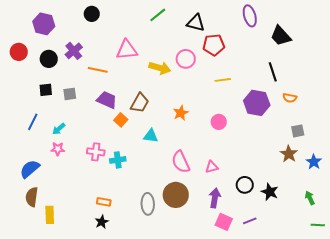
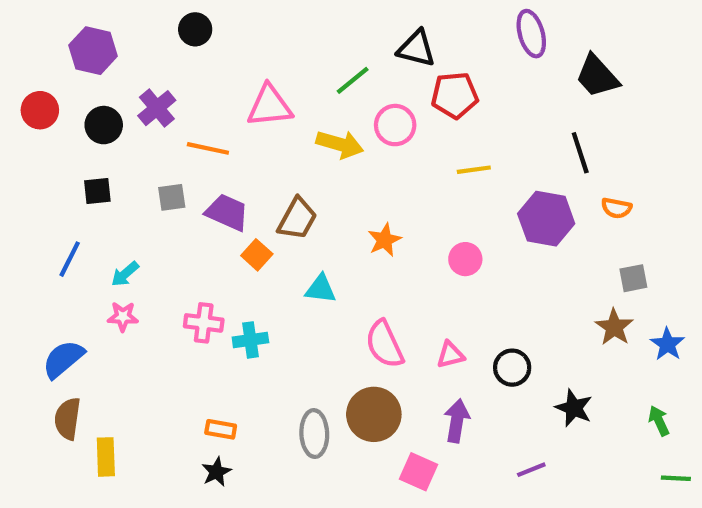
green line: (158, 15) -> (353, 80), moved
gray square: (70, 94) -> (172, 197), moved
black circle: (245, 185) -> (512, 368), moved
pink square: (224, 222) -> (419, 472), moved

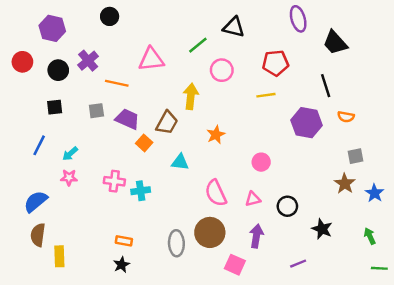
red pentagon: (455, 95) -> (275, 63), moved
yellow arrow: (340, 144) -> (191, 96), moved, turned -100
pink circle: (465, 259) -> (261, 162), moved

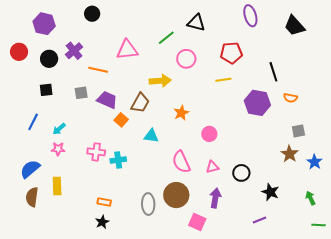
black trapezoid: (335, 43) -> (294, 26), moved
yellow arrow: (191, 96) -> (160, 81), turned 80
pink circle: (261, 162) -> (209, 134), moved
yellow rectangle: (59, 256) -> (57, 186), moved
purple line: (298, 264) -> (259, 220), moved

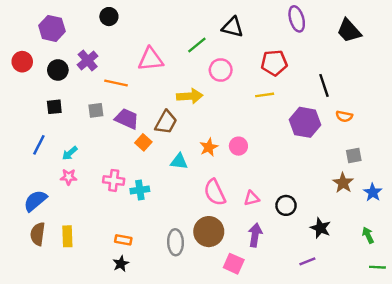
orange star: (181, 113) -> (209, 147), moved
pink circle: (209, 134) -> (238, 146), moved
yellow rectangle: (57, 186) -> (67, 236), moved

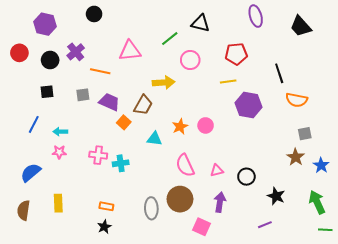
orange semicircle: (344, 116) -> (297, 100), size x1.5
purple hexagon: (305, 122) -> (249, 105), moved
cyan arrow: (70, 153) -> (60, 132), turned 40
brown semicircle: (38, 234) -> (24, 210), moved
green arrow: (368, 235) -> (317, 202), size x1.6

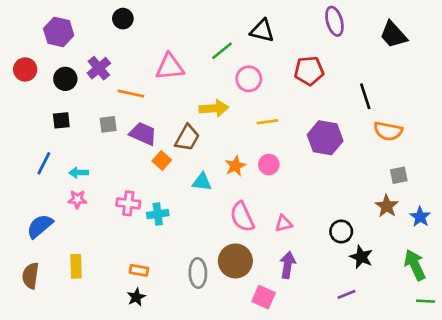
yellow line: (228, 81) -> (268, 122), moved
black circle: (246, 177) -> (341, 231), moved

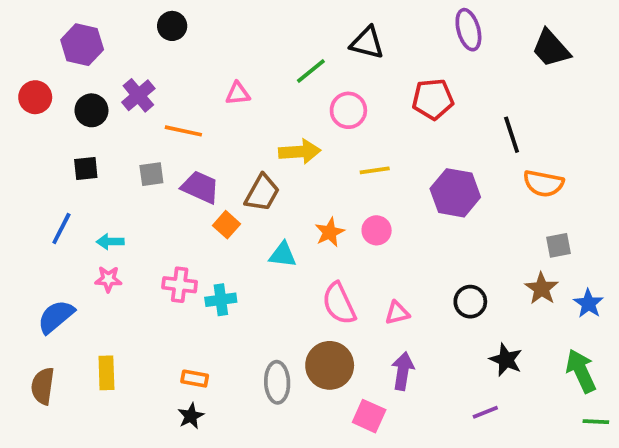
pink triangle: (170, 67) -> (238, 93), size x0.6
black circle: (341, 231) -> (470, 302), moved

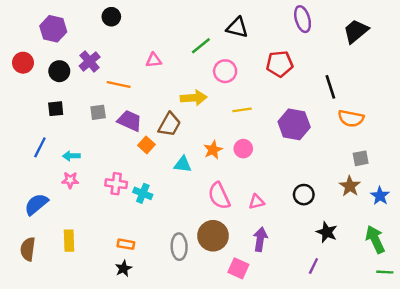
black trapezoid: (551, 48) -> (356, 31), turned 92
cyan cross: (221, 300) -> (143, 193), turned 30
purple line: (485, 412) -> (313, 266), turned -42

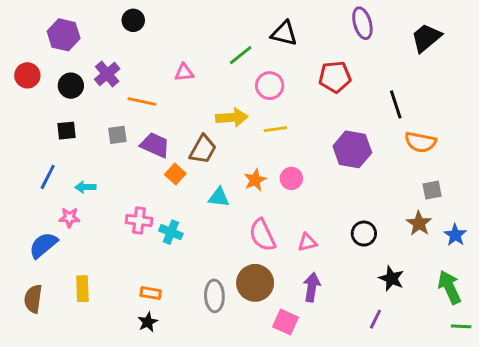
yellow line: (242, 110) -> (275, 129), moved
pink star: (70, 180) -> (69, 218), moved

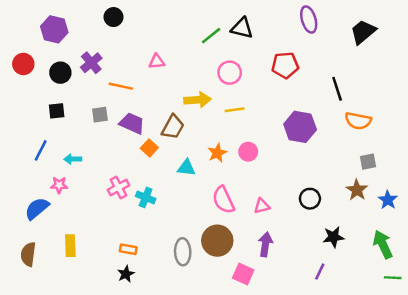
green line: (241, 55) -> (211, 36), moved
pink cross: (139, 220) -> (118, 188), turned -35
black star: (391, 279) -> (333, 237), turned -30

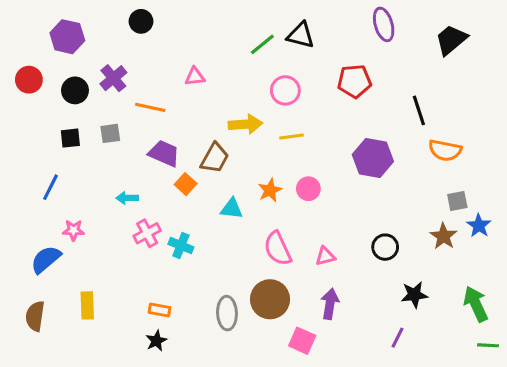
gray square: (100, 115) -> (110, 133), moved
cyan arrow: (73, 159) -> (127, 198), moved
blue star: (388, 200) -> (479, 226), moved

